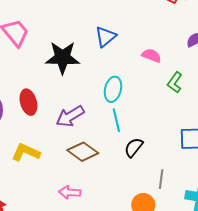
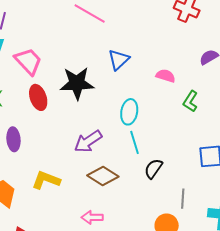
red ellipse: (28, 102) -> (38, 97), moved

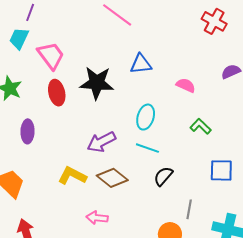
blue triangle: (119, 60) -> (141, 64), turned 30
green L-shape: (190, 101) -> (201, 126), moved, turned 95
cyan line: (135, 142) -> (147, 148), turned -60
yellow L-shape: (46, 180) -> (72, 176), moved

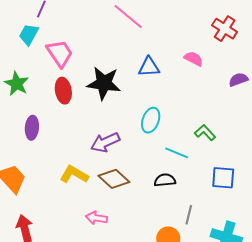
pink semicircle: (186, 85) -> (194, 59), moved
cyan line: (147, 148) -> (177, 153), moved
black semicircle: (163, 176) -> (165, 180), turned 40

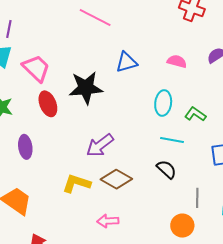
pink semicircle: (194, 59) -> (177, 61), moved
cyan ellipse: (151, 120) -> (163, 103), moved
black semicircle: (165, 180) -> (166, 169), turned 60

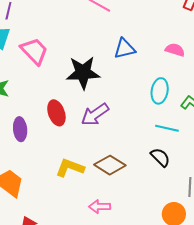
red ellipse: (48, 104) -> (56, 113), moved
purple arrow: (100, 145) -> (95, 114), moved

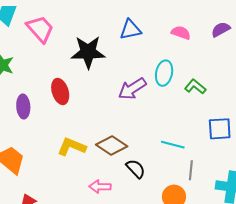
purple arrow: (95, 114) -> (132, 89), moved
cyan line: (167, 128) -> (173, 145), moved
black semicircle: (160, 157) -> (136, 169), moved

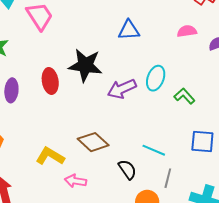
pink semicircle: (181, 33) -> (187, 31), moved, turned -36
black star: (88, 52) -> (85, 65), moved
yellow L-shape: (72, 147) -> (50, 156), moved
black semicircle: (136, 169) -> (127, 169), moved

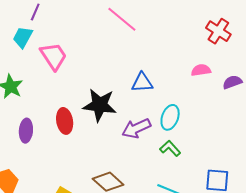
blue triangle: (129, 30) -> (142, 83), moved
green L-shape: (184, 96) -> (170, 148), moved

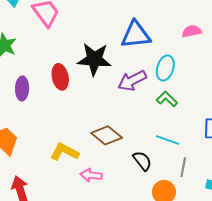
pink semicircle: (201, 70) -> (192, 31), moved
blue triangle: (142, 83) -> (136, 35), size x1.4

